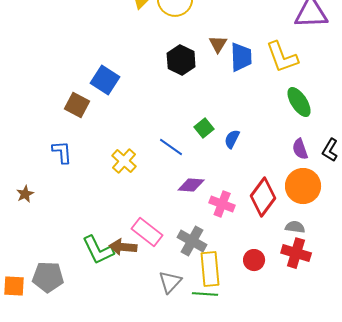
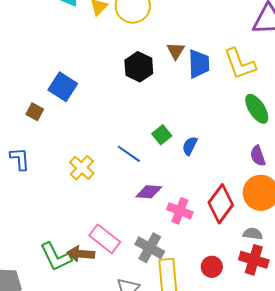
brown square: (77, 105) -> (35, 112), size x0.7

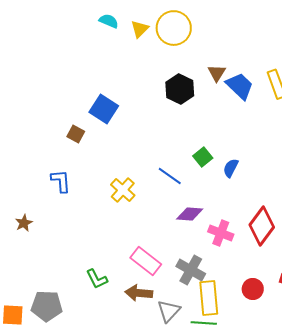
blue trapezoid: (199, 64) -> (240, 86), turned -44
brown arrow: (81, 254) -> (139, 293), moved
green L-shape: (56, 257) -> (97, 279), size x0.7

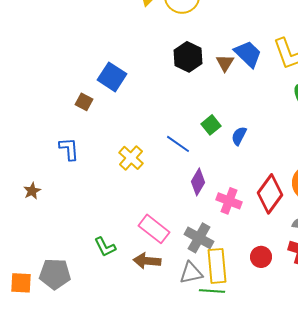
brown triangle: (217, 73) -> (225, 63), moved
purple diamond: (190, 214) -> (198, 182), turned -64
gray triangle: (169, 311) -> (191, 273), moved, turned 35

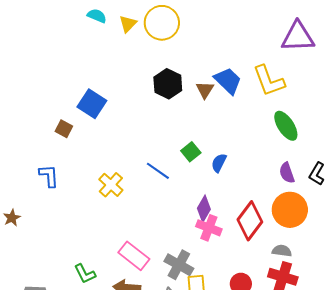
purple diamond: (198, 182) -> (204, 209), moved

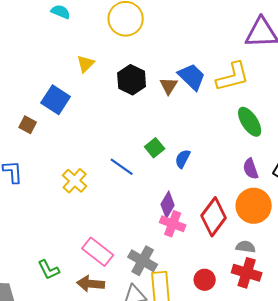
yellow triangle: (128, 24) -> (86, 64), moved
yellow L-shape: (269, 81) -> (233, 77), turned -84

